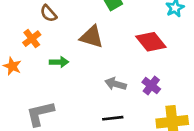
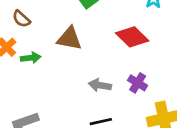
green arrow: (59, 62) -> (31, 58), moved

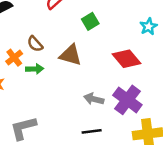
brown semicircle: (21, 19) -> (35, 44), moved
purple cross: (138, 83) -> (127, 100), size x1.6

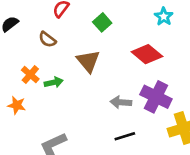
brown semicircle: (35, 44) -> (47, 39), moved
brown triangle: (71, 55) -> (88, 61), turned 45

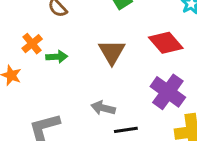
brown triangle: (88, 61) -> (112, 52), moved
gray arrow: (121, 102) -> (103, 108), moved

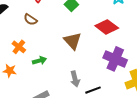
green arrow: (57, 57) -> (39, 61), moved
gray arrow: (103, 108) -> (75, 79), turned -105

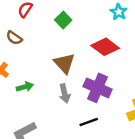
purple cross: (115, 59) -> (98, 88), moved
gray arrow: (75, 79) -> (65, 93), moved

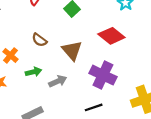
brown semicircle: (14, 38) -> (39, 40), moved
gray arrow: (65, 93) -> (58, 81), moved, turned -102

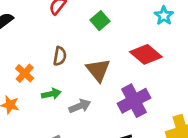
brown semicircle: (39, 40) -> (60, 56), turned -119
purple cross: (103, 75) -> (134, 101), turned 35

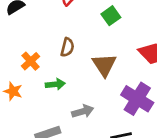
purple cross: (134, 101) -> (137, 99), turned -36
gray arrow: (80, 106) -> (83, 111), moved

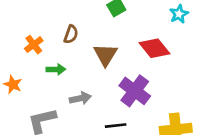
orange star: (13, 91) -> (13, 84), moved

